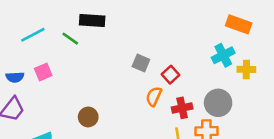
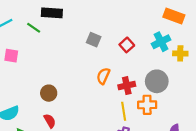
gray square: (141, 63) -> (94, 40), moved
pink square: (43, 72) -> (11, 56), turned 32
red square: (170, 75) -> (127, 45), moved

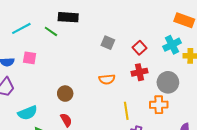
orange semicircle: (103, 76) -> (107, 79), moved, turned -119
red cross: (127, 86) -> (139, 72), moved
yellow line: (124, 111) -> (126, 111), moved

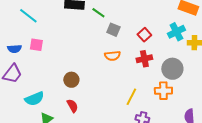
cyan line: (21, 28) -> (28, 16), turned 66
green line: (51, 31) -> (98, 13), moved
orange semicircle: (107, 79) -> (112, 56), moved
yellow line: (126, 111) -> (131, 97), turned 36

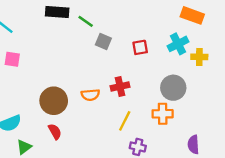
red square: (144, 35) -> (140, 47), turned 32
orange semicircle: (112, 56) -> (90, 95), moved
red cross: (144, 59) -> (120, 87), moved
brown circle: (71, 80) -> (54, 101), size x1.5

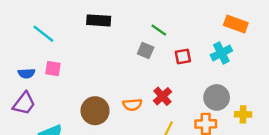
green line: (86, 21) -> (159, 30), moved
yellow cross: (199, 57) -> (243, 114), moved
red cross: (120, 87) -> (162, 96), turned -30

